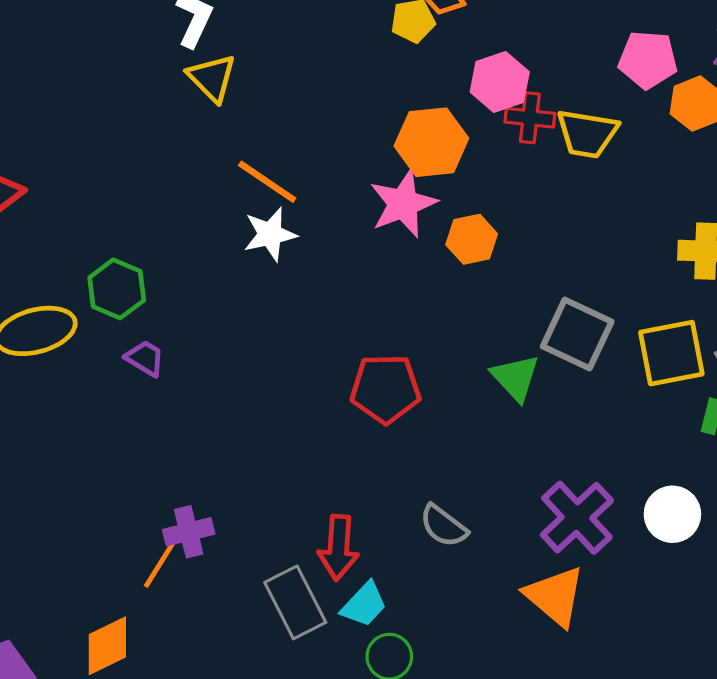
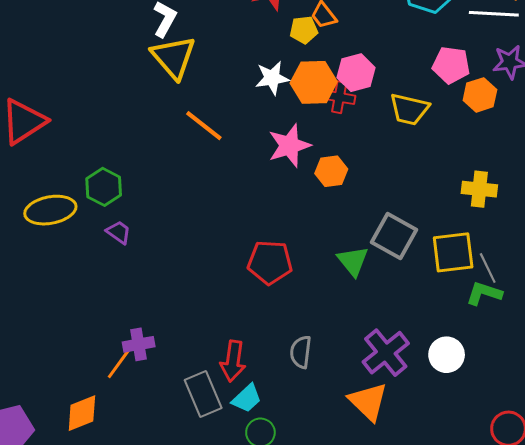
yellow triangle: (212, 78) -> (174, 57), size x1.4
red cross: (530, 118) -> (339, 97), moved
orange hexagon: (431, 142) -> (314, 82), moved
white star: (270, 234) -> (272, 78), moved
gray semicircle: (444, 526) -> (301, 352), turned 56

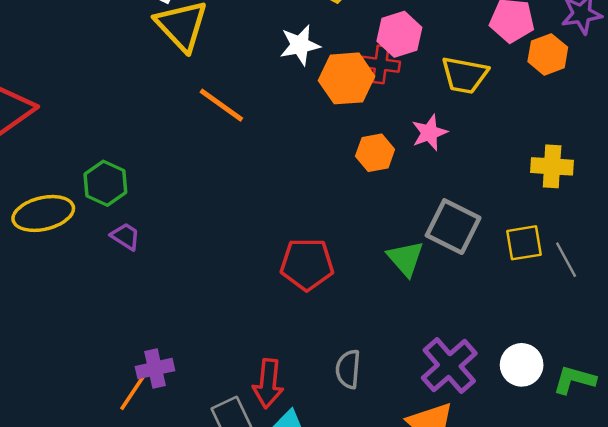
orange hexagon: (314, 82) -> (347, 78), moved
pink star: (289, 146) -> (429, 133), moved, size x0.7
yellow square: (453, 252) -> (524, 243), size x0.7
green L-shape: (484, 293) -> (574, 380), moved

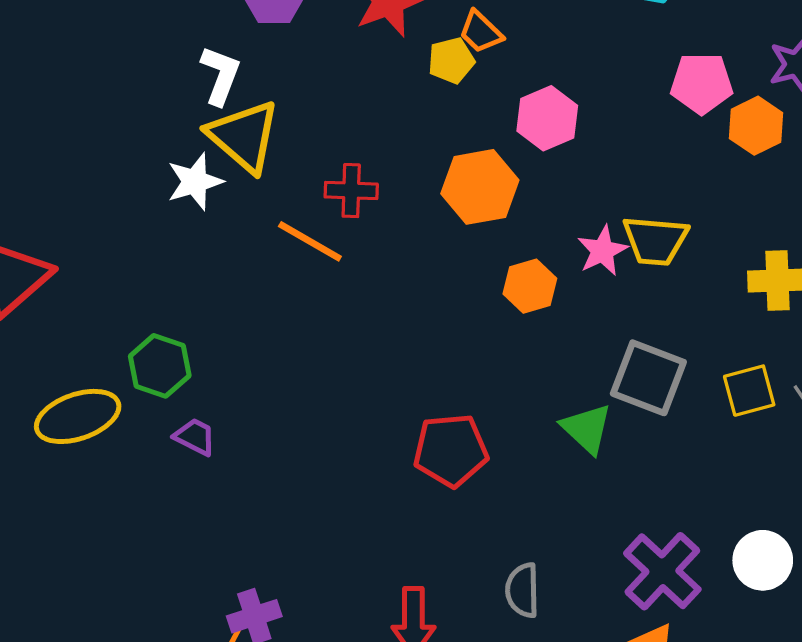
white star: (300, 45) -> (195, 182), moved
red cross: (381, 64) -> (351, 191), moved
yellow trapezoid: (465, 75) -> (655, 241), moved

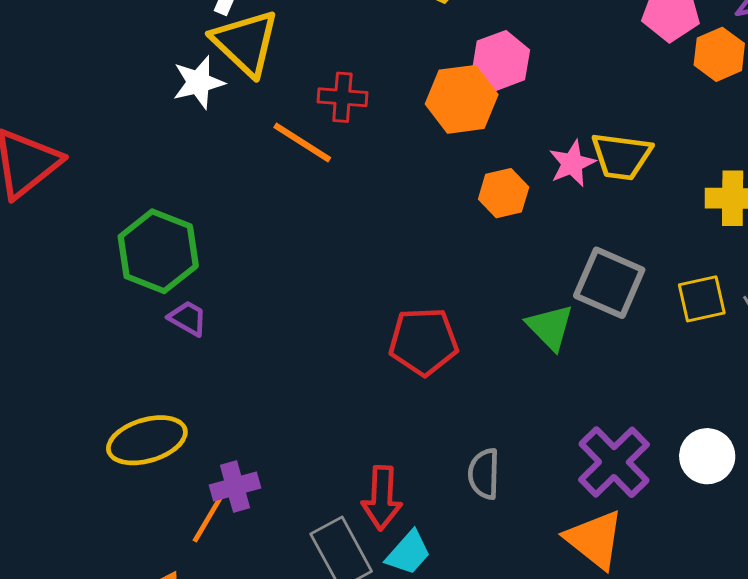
pink hexagon: (547, 118) -> (501, 60), moved
green hexagon: (160, 366) -> (158, 251), size x1.4
yellow ellipse: (78, 416) -> (147, 440), moved

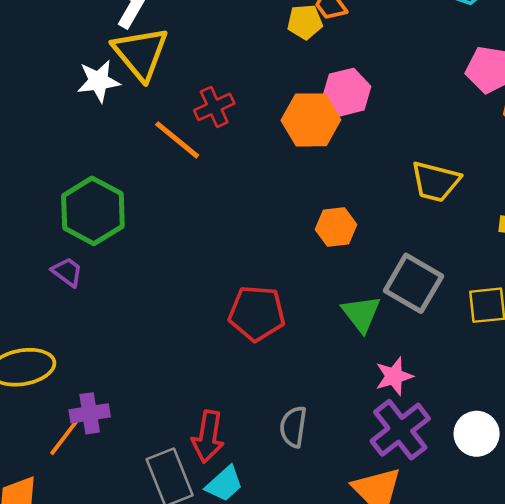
red cross: (342, 97) -> (214, 107), turned -36
pink star: (572, 163) -> (394, 376), moved
orange hexagon: (504, 193) -> (336, 227), moved
green hexagon: (158, 251) -> (93, 211), moved

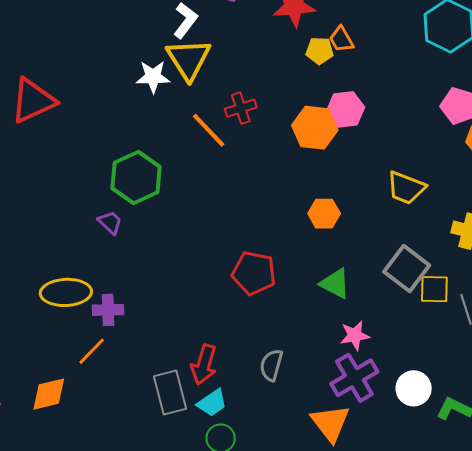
gray square: (413, 283) -> (407, 269), moved
green triangle: (361, 314) -> (335, 284), turned -32
purple cross: (90, 413) -> (108, 310), moved

